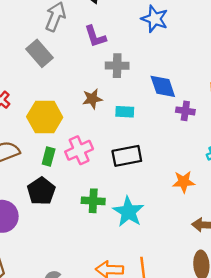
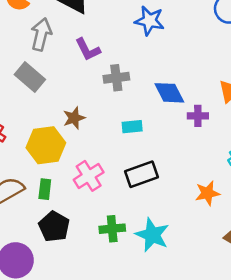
brown star: (92, 99) -> (74, 118), moved
green rectangle: (49, 157) -> (45, 189), moved

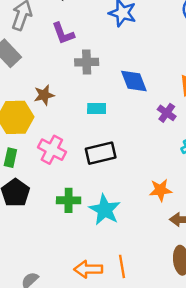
purple cross: (198, 116) -> (167, 113), moved, turned 30
pink cross: (89, 176) -> (52, 150), turned -36
orange star: (207, 193) -> (160, 190), moved

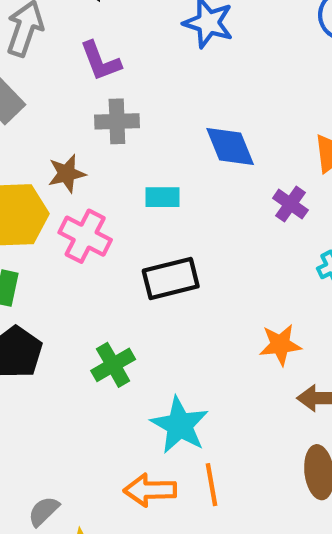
gray cross: (87, 62) -> (117, 121), moved
pink cross: (52, 150) -> (85, 236), moved
green cross: (69, 200) -> (113, 365), turned -30
cyan star: (105, 210) -> (180, 425), moved

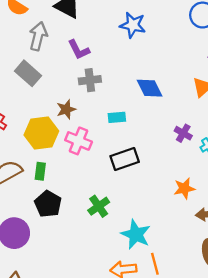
purple cross: (290, 204) -> (183, 133), moved

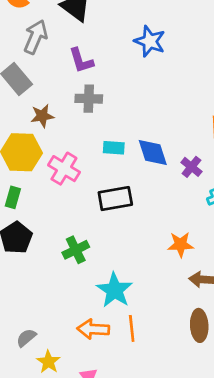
blue diamond: (150, 88) -> (153, 153), moved
brown star: (66, 109) -> (42, 116), moved
purple cross: (183, 133) -> (191, 167), moved

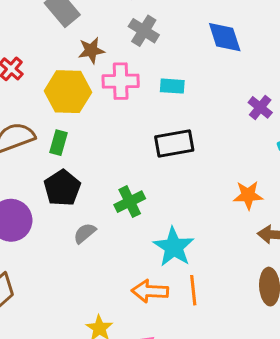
gray cross: (89, 99) -> (144, 31), turned 30
blue diamond: (153, 153) -> (225, 37), moved
pink cross: (64, 169) -> (121, 81), moved, turned -32
gray semicircle: (26, 338) -> (85, 233), moved

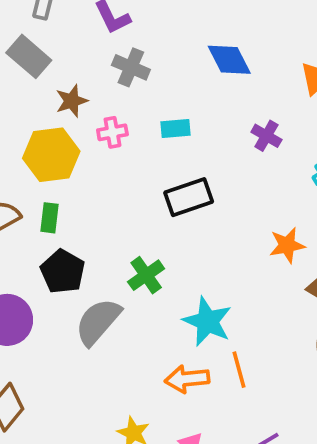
pink cross: (121, 81) -> (112, 132), size x0.7
purple cross: (260, 107) -> (266, 136), moved
gray semicircle: (85, 233) -> (98, 322), size x1.8

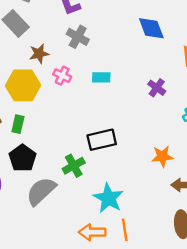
blue diamond: (229, 60) -> (151, 28), moved
pink cross: (112, 132) -> (62, 76), turned 30
black rectangle: (189, 197) -> (102, 140), moved

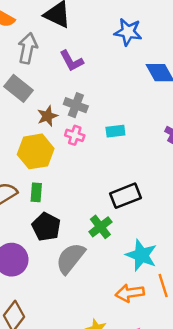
gray cross: (78, 37) -> (76, 105), moved

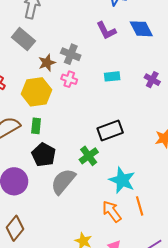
purple L-shape: (71, 61) -> (106, 31), moved
cyan rectangle: (115, 131) -> (112, 76), moved
orange arrow: (130, 293) -> (112, 211), turned 60

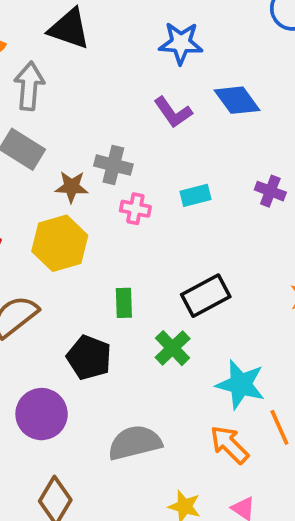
brown star: (47, 63) -> (72, 187), turned 30
pink cross: (69, 79) -> (135, 209), moved
green rectangle: (36, 126) -> (124, 303), moved
gray semicircle: (63, 181) -> (135, 443), moved, turned 44

